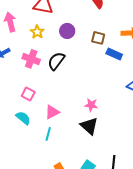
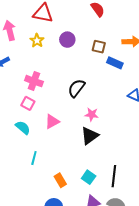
pink cross: (31, 59) -> (34, 81), moved
black semicircle: (56, 61) -> (76, 88), moved
black triangle: (89, 126) -> (90, 136), turned 42
cyan line: (48, 134) -> (34, 158), moved

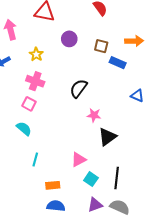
yellow star: (37, 41) -> (36, 54), moved
pink triangle: (52, 122) -> (79, 160), moved
black triangle: (90, 136) -> (107, 137), moved
orange rectangle: (60, 180) -> (53, 185), moved, turned -64

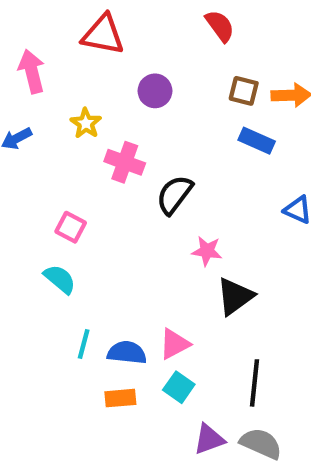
brown square: (101, 46) -> (244, 91), moved
pink cross: (35, 81) -> (125, 162), moved
cyan square: (91, 179) -> (179, 387), moved
blue semicircle: (56, 206) -> (127, 353), moved

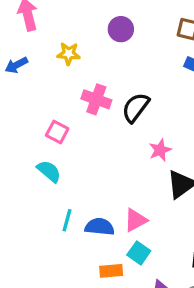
yellow star: (86, 123) -> (69, 54), turned -30
pink cross: (125, 162) -> (96, 99), moved
pink star: (207, 251) -> (160, 150), turned -30
orange rectangle: (120, 398) -> (111, 271), moved

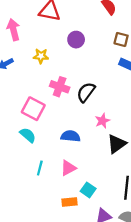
pink square: (57, 132) -> (33, 109), size x1.5
pink triangle: (136, 220) -> (68, 168), moved
blue semicircle: (100, 227) -> (71, 136), moved

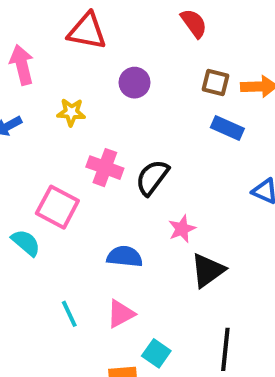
cyan semicircle: (28, 135) -> (26, 243), moved
cyan line: (40, 168) -> (69, 314), turned -40

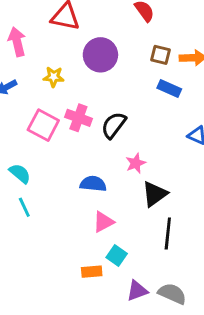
purple circle: (135, 83) -> (100, 55), size x1.5
pink square: (57, 207) -> (43, 125), moved
cyan line: (69, 314) -> (24, 207), moved
pink triangle: (121, 314) -> (103, 222), moved
black line: (225, 349) -> (168, 234), moved

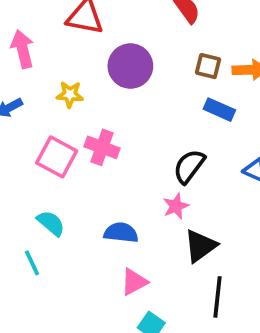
black semicircle: (114, 125) -> (189, 166), moved
cyan semicircle: (20, 173) -> (51, 223), moved

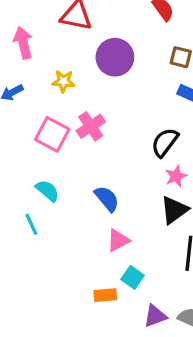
pink cross: (102, 147) -> (91, 126), turned 36
pink star: (176, 206) -> (176, 176), moved
blue semicircle: (121, 233) -> (107, 199), turned 44

